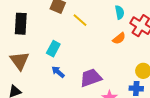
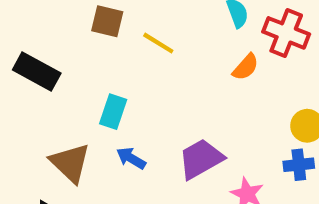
black rectangle: (21, 24) -> (37, 72), turned -55
brown triangle: (20, 61) -> (70, 163), moved

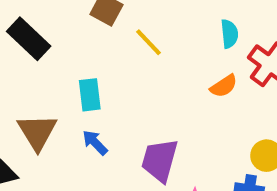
cyan rectangle: (113, 112) -> (90, 95), turned -40
purple trapezoid: (201, 159) -> (160, 160), turned -60

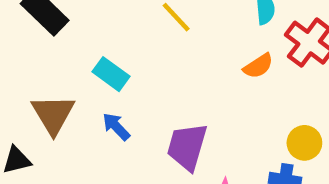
cyan rectangle: (90, 95) -> (111, 74), turned -48

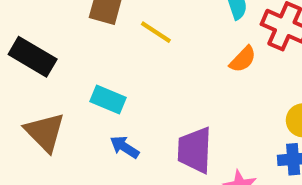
brown triangle: (53, 114) -> (45, 132), moved

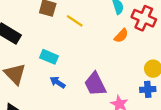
purple trapezoid: (195, 150) -> (95, 84), turned -30

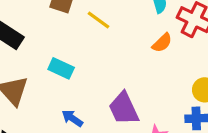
blue arrow: (58, 82) -> (72, 118), moved

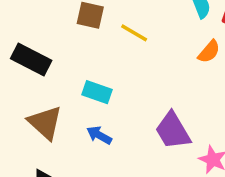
blue arrow: (72, 118) -> (99, 135), moved

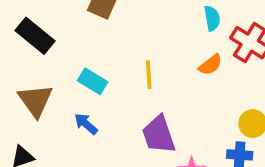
yellow line: (134, 33) -> (149, 75), moved, turned 44

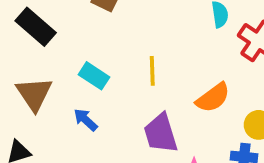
orange semicircle: (210, 65) -> (213, 98), moved, size x1.4

